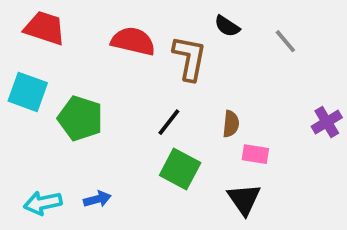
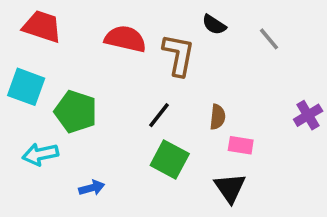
cyan arrow: (43, 203) -> (40, 154), moved

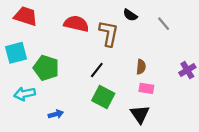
cyan square: (26, 87) -> (16, 53), turned -35
brown semicircle: (218, 117) -> (141, 67), moved

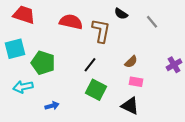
brown semicircle: (141, 67) -> (131, 62), turned 40
black triangle: (140, 114) -> (130, 106), turned -30

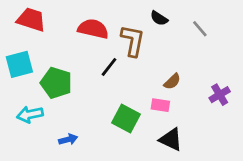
black line: (90, 65) -> (109, 67), moved
purple cross: (174, 65) -> (220, 95), moved
pink rectangle: (136, 82) -> (160, 105), moved

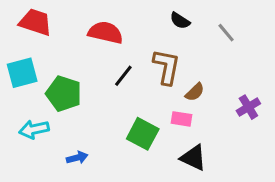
brown L-shape: (133, 41) -> (167, 67), moved

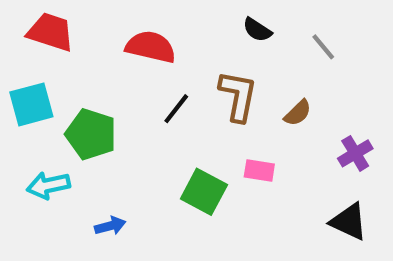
brown semicircle: (195, 92) -> (298, 113), moved
black triangle: (193, 158) -> (349, 222), moved

